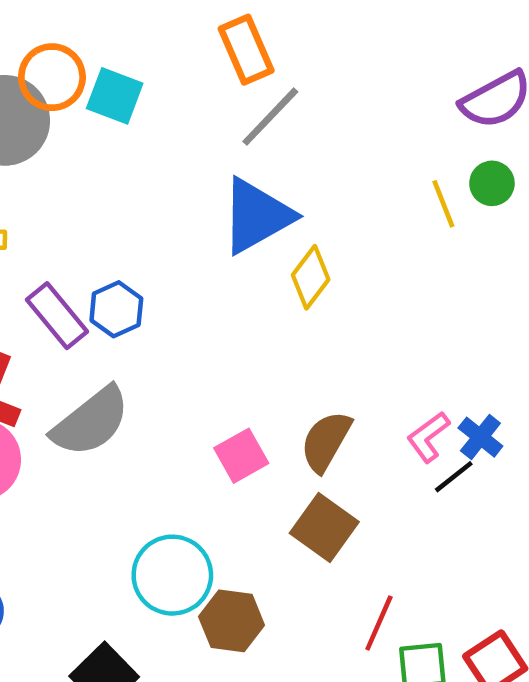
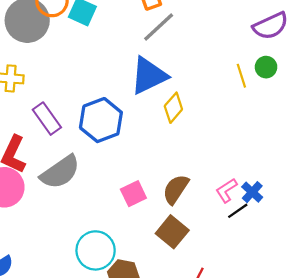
blue hexagon: (116, 309) -> (101, 120), moved, size x1.6

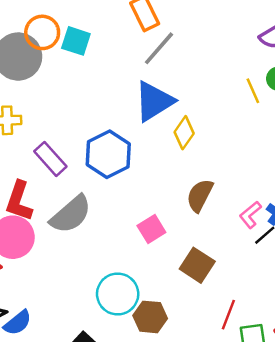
brown semicircle: (176, 189) -> (200, 195), moved

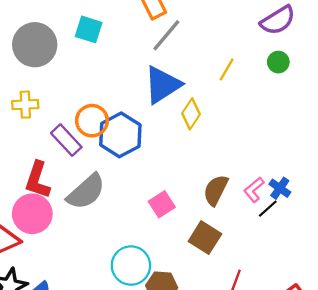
orange circle: (42, 32) -> (92, 121), moved
yellow line: (253, 91) -> (227, 69), moved, turned 55
brown semicircle: (200, 195) -> (216, 190), moved

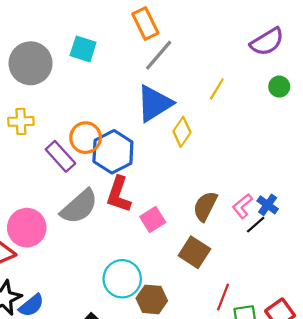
green circle: (278, 62) -> (279, 87), moved
red L-shape: (37, 180) -> (119, 194), moved

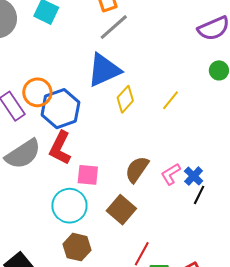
yellow line: (217, 89) -> (171, 100), moved
pink square: (153, 220) -> (88, 175), turned 30
black line: (256, 225) -> (199, 195), moved, turned -30
cyan circle: (122, 279) -> (69, 206), moved

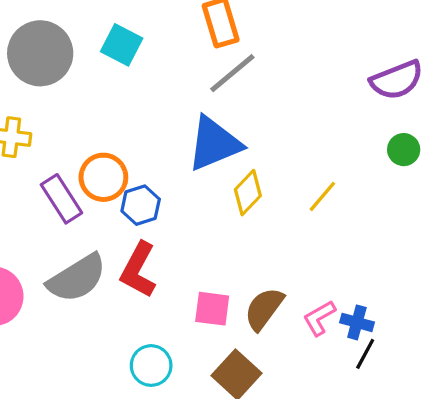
blue hexagon: (60, 109) -> (141, 205), size x0.6
pink square: (88, 175) -> (212, 309), moved
blue cross: (194, 176) -> (357, 322), turned -30
cyan circle: (69, 206) -> (151, 366), size x0.7

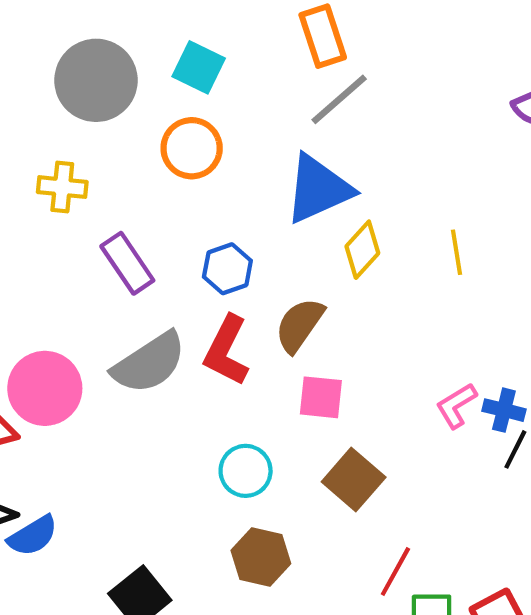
orange circle: (103, 177) -> (192, 148), moved
yellow line: (322, 196) -> (457, 252), turned -48
brown semicircle: (264, 309) -> (299, 325), moved

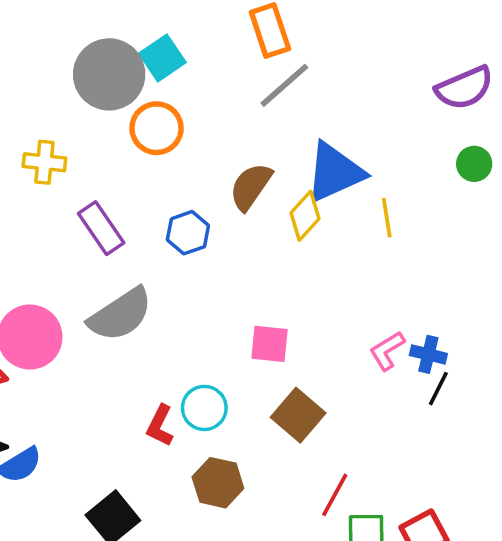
cyan square: (199, 67) -> (162, 58), turned 30
gray circle: (96, 80) -> (109, 74), moved
blue triangle: (318, 189) -> (335, 172), moved
brown semicircle: (299, 325) -> (251, 186), moved
red L-shape: (227, 351) -> (160, 426), moved, size x0.7

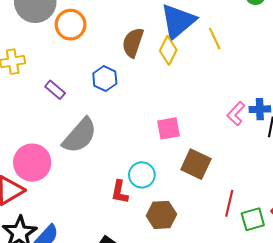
purple rectangle: (101, 228) -> (55, 90), size x0.7

